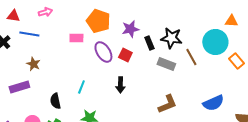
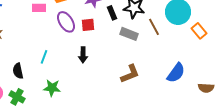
red square: (125, 55) -> (88, 25), turned -32
blue semicircle: (213, 103) -> (176, 73), turned -30

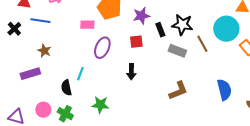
purple ellipse: (66, 22) -> (102, 48), moved, turned 55
cyan line: (44, 57) -> (80, 74), moved
blue semicircle: (176, 73) -> (224, 90), turned -50

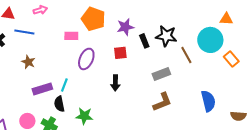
gray rectangle: (177, 51) -> (161, 74), moved, turned -42
purple rectangle: (30, 74) -> (42, 89), moved
black semicircle: (66, 88) -> (59, 104), moved

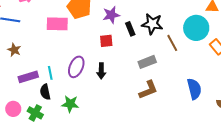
pink rectangle: (71, 36) -> (57, 24), size x1.5
purple ellipse: (86, 59) -> (76, 67), moved
cyan line: (64, 85) -> (50, 73), turned -32

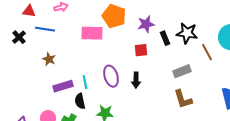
purple ellipse: (76, 67) -> (111, 76), turned -40
brown L-shape: (148, 90) -> (183, 99), turned 95

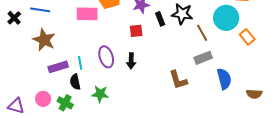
brown star: (49, 59) -> (44, 40), size x1.6
gray rectangle: (182, 71) -> (203, 58), moved

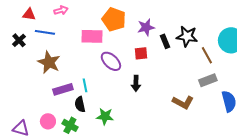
purple ellipse: (106, 57) -> (111, 61), moved, turned -30
brown L-shape: (178, 80) -> (183, 102), turned -45

